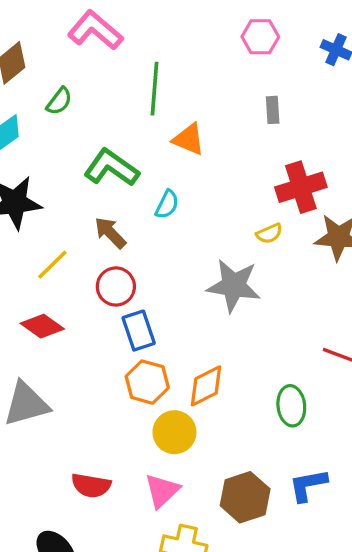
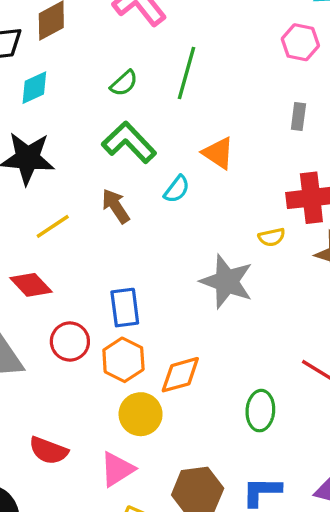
green semicircle: (59, 101) -> (124, 83), moved
orange triangle: (189, 139) -> (218, 153), moved
red circle: (116, 286) -> (70, 341), moved

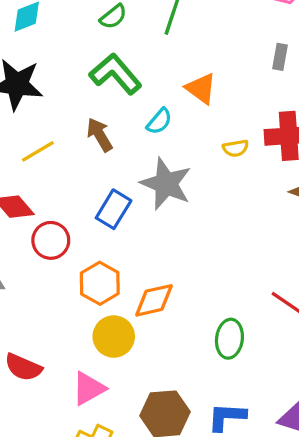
yellow semicircle: (272, 237) -> (236, 148), moved
gray star: (227, 282) -> (166, 184), moved
blue rectangle: (125, 308) -> (114, 209), moved, turned 36
red circle: (70, 341) -> (51, 240), moved

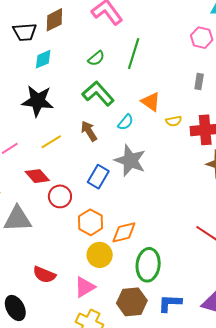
yellow semicircle: (236, 148) -> (174, 121), moved
green ellipse: (229, 339) -> (148, 265), moved, size x1.4

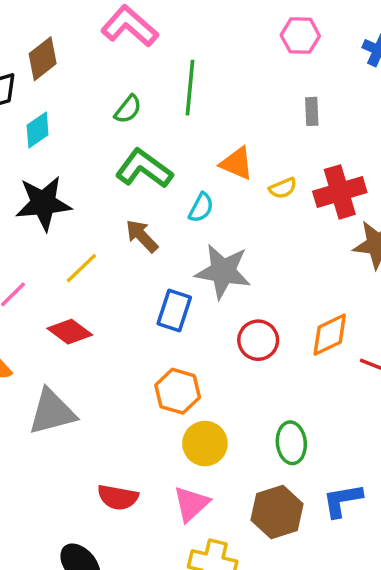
red circle: (60, 196) -> (258, 340), moved
orange diamond: (124, 232) -> (330, 335), moved
green ellipse: (148, 265) -> (291, 443), size x0.7

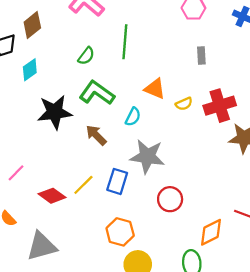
black star: (43, 203) -> (55, 112), moved
yellow line: (81, 268) -> (83, 185), moved
orange diamond: (330, 335) -> (211, 232), moved

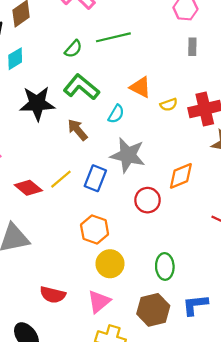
green line: (125, 42) -> (113, 37), turned 68
gray rectangle: (201, 55) -> (192, 47), moved
orange diamond: (211, 232) -> (181, 176), moved

